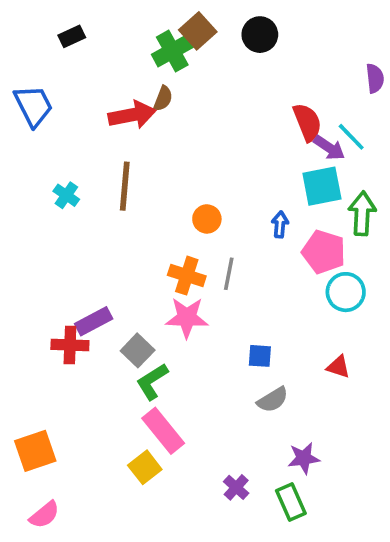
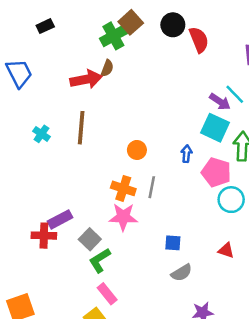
red semicircle: (307, 122) -> (199, 40), moved
cyan square: (322, 186) -> (215, 128), turned 36
pink rectangle: (163, 431) -> (107, 294), size x0.7

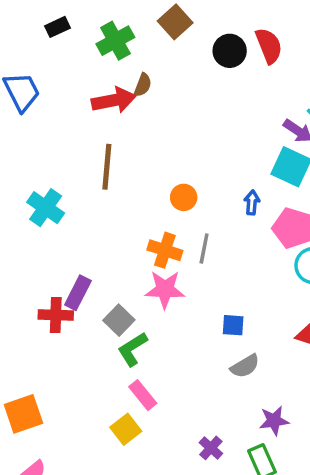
black circle: (173, 25) -> (230, 51), moved
green cross: (113, 36) -> (115, 41), moved
cyan cross: (41, 134) -> (46, 208), moved, size x1.5
purple rectangle: (60, 219) -> (78, 293), turned -35

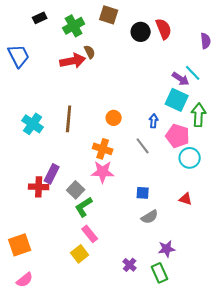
brown square: (175, 22) -> (109, 15), turned -30
brown semicircle: (143, 85) -> (90, 52), turned -48
brown line: (107, 167) -> (69, 119), moved
gray line: (204, 249) -> (143, 146), moved, turned -48

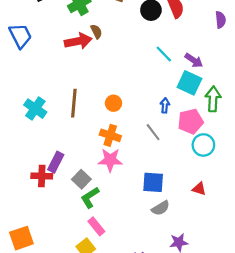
cyan line: (193, 73) -> (164, 54), moved
orange circle: (114, 118) -> (113, 103), moved
pink pentagon: (178, 136) -> (191, 121), turned -30
blue square: (143, 193) -> (153, 182), size x1.5

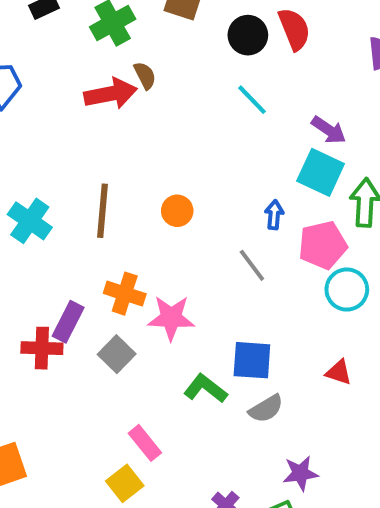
cyan line: (164, 54) -> (252, 100), moved
orange cross: (110, 135) -> (125, 294), moved
green L-shape: (90, 197) -> (205, 388), moved, turned 70

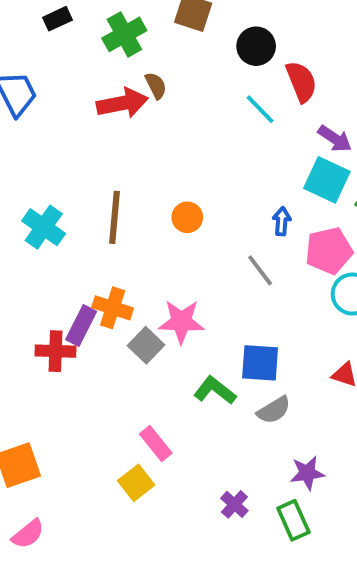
red semicircle: (294, 29) -> (301, 82), moved
orange cross: (125, 294) -> (113, 308), moved
gray square: (117, 354) -> (146, 345), moved

